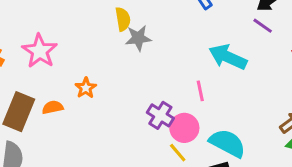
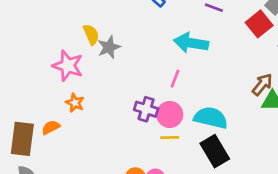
pink star: (40, 51) -> (68, 66), moved
pink line: (200, 91) -> (175, 79), turned 48
yellow line: (178, 153) -> (170, 137), turned -36

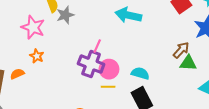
pink line: (175, 79) -> (97, 46), moved
purple cross: (146, 109) -> (91, 64), size x1.4
cyan semicircle: (211, 118) -> (140, 73), size x0.7

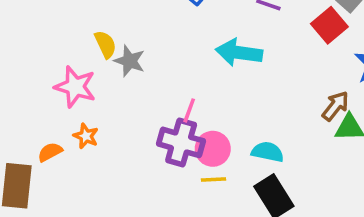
gray star: (65, 15) -> (130, 61), turned -30
orange semicircle: (17, 74) -> (50, 152), moved

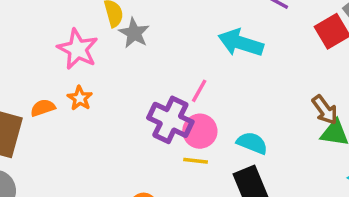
brown arrow: (335, 106) -> (325, 110), turned 96
pink line: (189, 110) -> (199, 91), moved

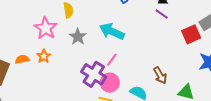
gray star: (134, 33) -> (78, 37), moved
cyan arrow: (241, 43) -> (112, 31), moved
brown arrow: (325, 110) -> (160, 75), moved

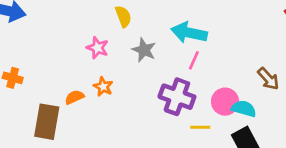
pink star: (46, 28) -> (98, 48), size x0.7
pink line: (112, 60) -> (194, 60), moved
pink circle: (110, 83) -> (225, 102), moved

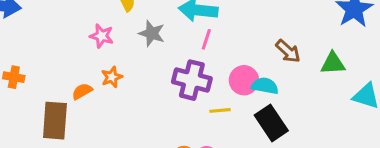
orange star: (103, 87) -> (112, 77), turned 30

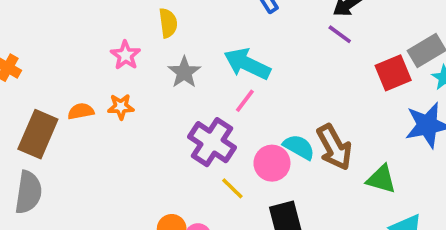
brown arrow: (288, 51) -> (334, 147), size x1.4
cyan semicircle: (265, 86) -> (299, 147), moved
yellow line: (220, 110) -> (232, 188), turned 30

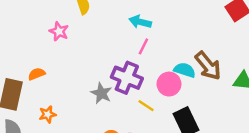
cyan arrow: (247, 64) -> (140, 22), size x0.7
gray star: (184, 72) -> (101, 93), moved
orange star: (121, 107) -> (48, 114), moved

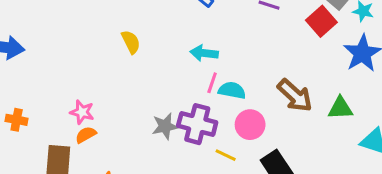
pink star: (59, 31) -> (82, 112), moved
cyan semicircle: (185, 70) -> (232, 90), moved
gray star: (101, 93) -> (165, 126), moved, turned -30

